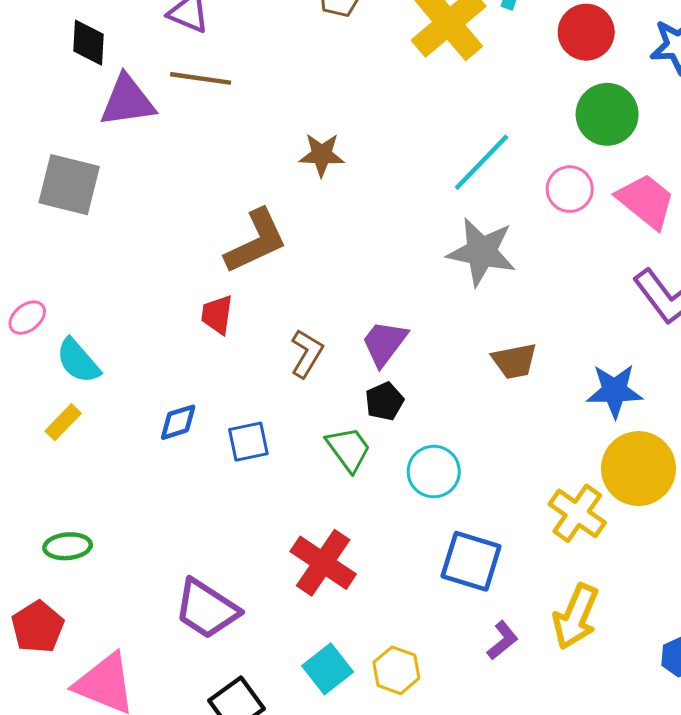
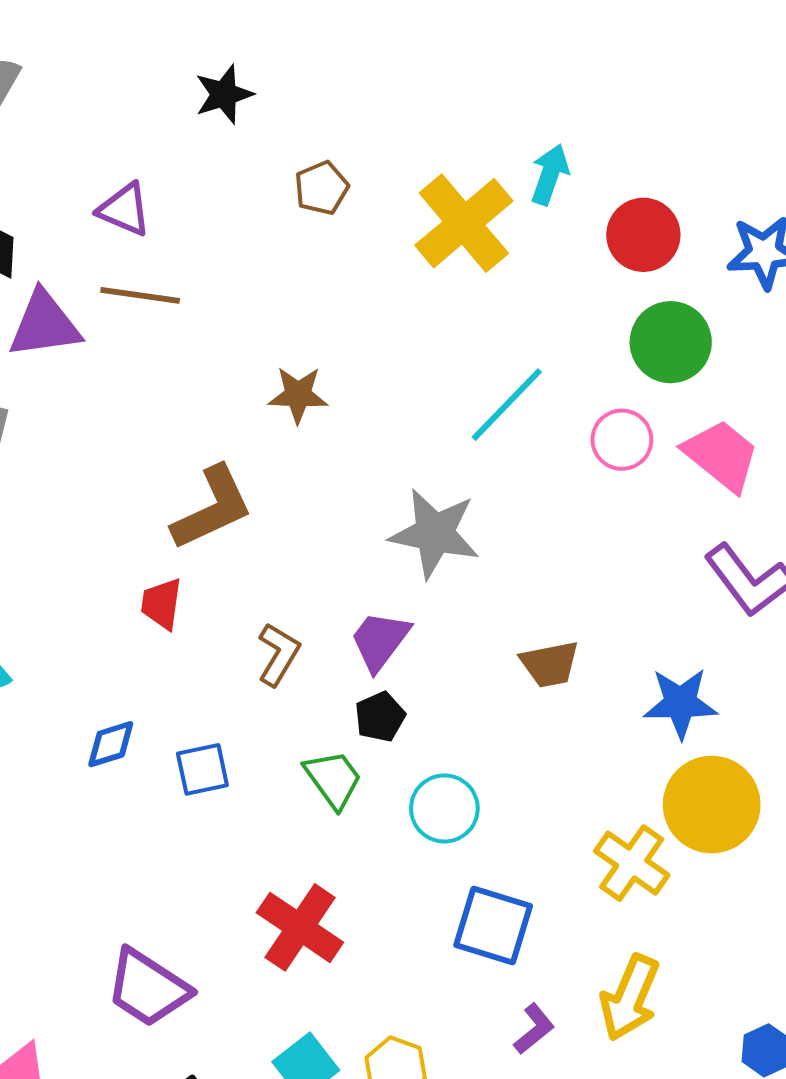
gray star: (482, 252) -> (435, 533), moved

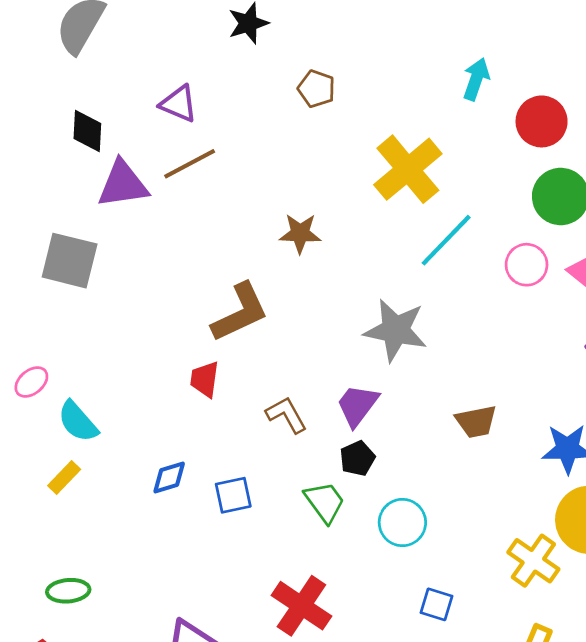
brown pentagon: (321, 188) -> (316, 89), turned -30
yellow cross: (464, 223) -> (408, 169), moved
brown line: (140, 295) -> (190, 164), turned -36
brown L-shape: (279, 654) -> (286, 415), turned -60
blue square: (493, 926) -> (437, 604), size x0.6

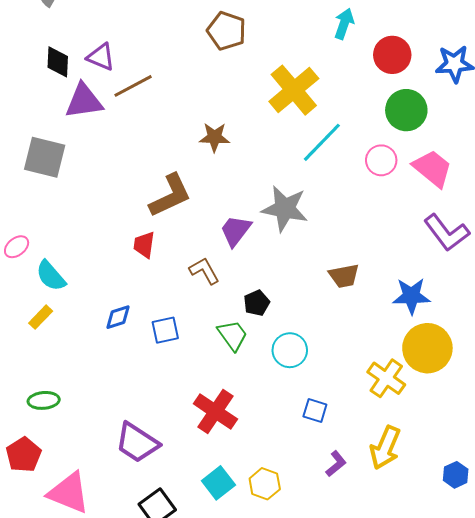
brown pentagon: (316, 89) -> (226, 31), size x1.4
purple triangle: (179, 104) -> (101, 57), moved
purple trapezoid: (357, 405) -> (236, 231), moved

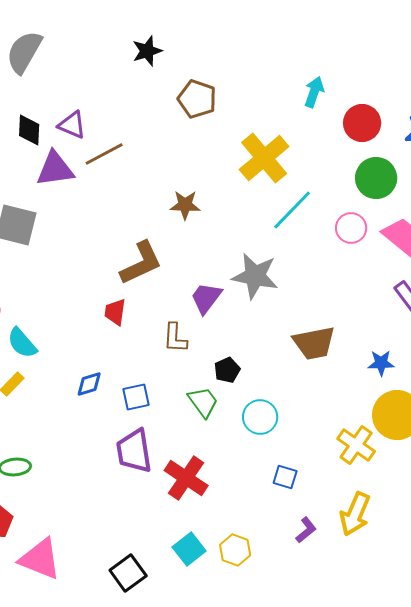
brown L-shape: (204, 271) -> (175, 338), turned -148
brown trapezoid: (344, 276) -> (314, 343), size x1.4
blue star: (411, 296) -> (381, 363), size x0.7
purple trapezoid: (137, 443) -> (134, 451), moved, turned 48

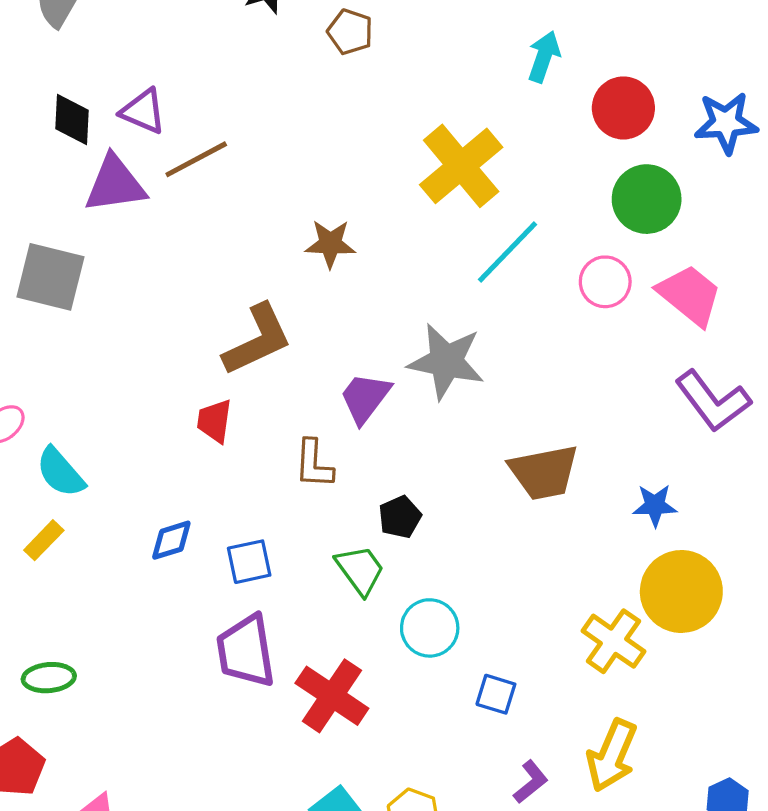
brown pentagon: (197, 99) -> (350, 32), moved, size x0.7
cyan circle: (260, 417) -> (430, 628), moved

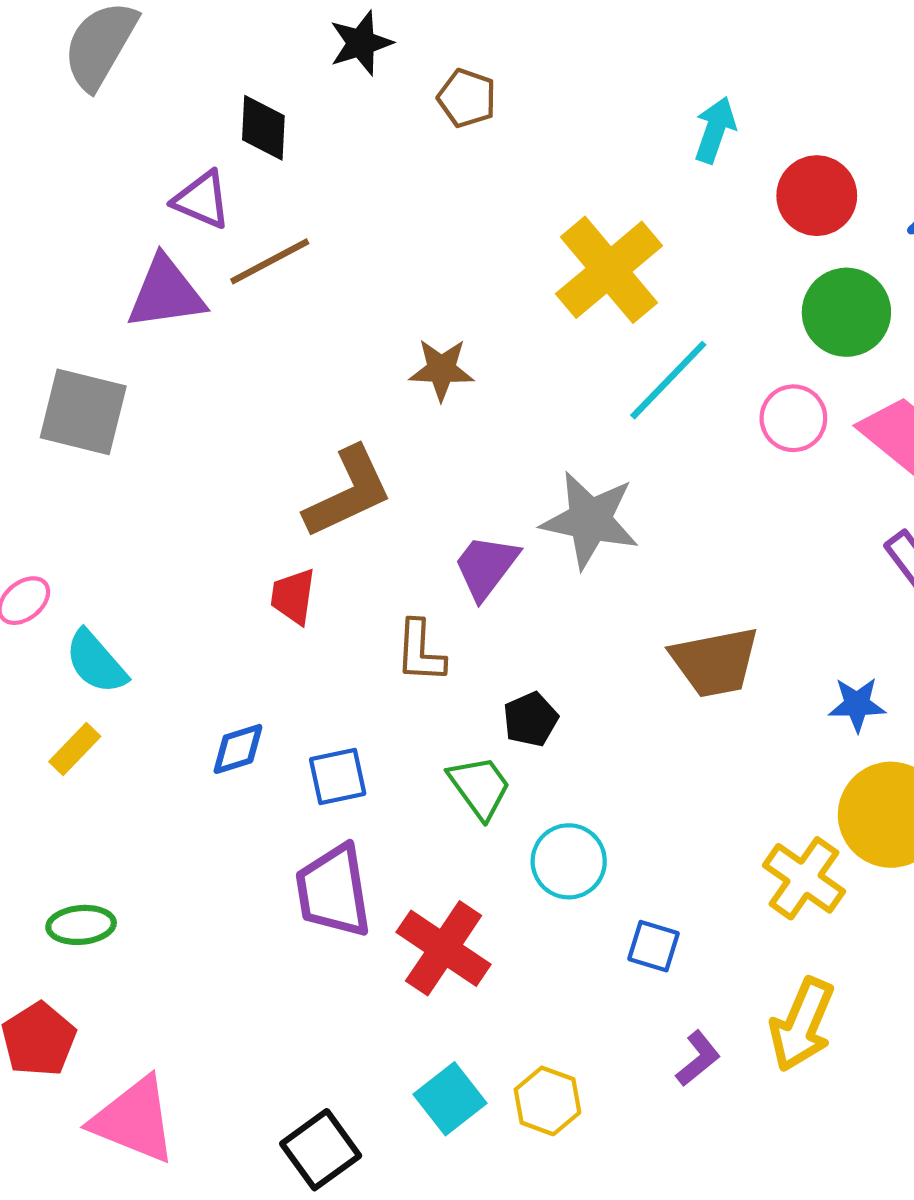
black diamond: (72, 120) -> (263, 128), moved

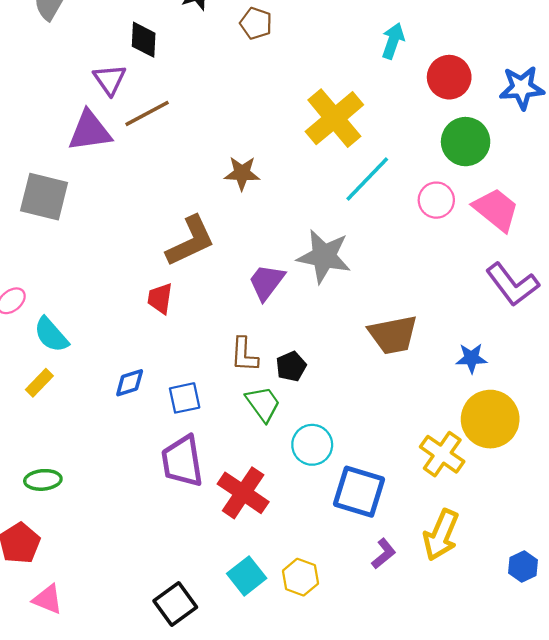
purple triangle: (202, 200) -> (110, 80), turned 32
brown L-shape: (420, 651) -> (244, 355), moved
blue square: (653, 946) -> (359, 492), size x1.8
pink triangle: (134, 1120) -> (48, 599), moved, size x0.6

